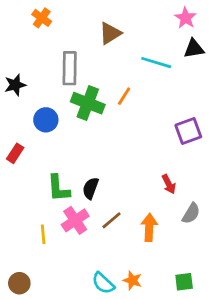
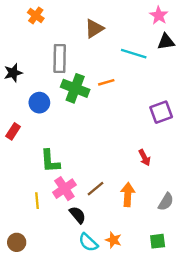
orange line: (124, 96) -> (106, 82), turned 42
black semicircle: (91, 188) -> (78, 215), moved, turned 120
gray semicircle: (191, 213) -> (166, 202), moved

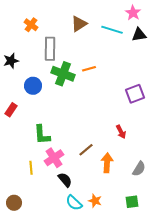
orange cross: (36, 15) -> (31, 25), moved
cyan line: (134, 54) -> (112, 30), moved
brown line: (95, 189) -> (86, 150), moved

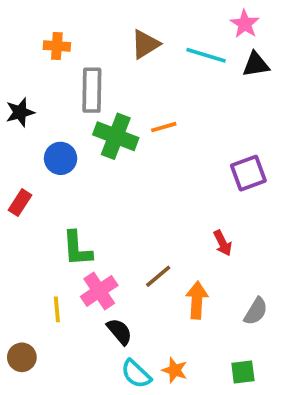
orange cross: (31, 25) -> (57, 46), turned -32
brown circle: (14, 203) -> (22, 357), moved

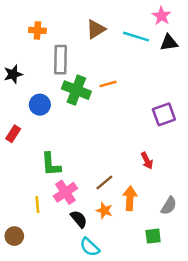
orange star: (175, 370) -> (104, 211), moved
green square: (243, 372) -> (153, 236), moved

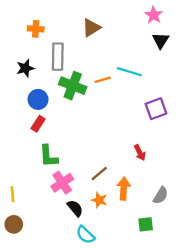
cyan line: (136, 37) -> (129, 72), moved
black triangle: (169, 43) -> (161, 40), turned -48
black star: (13, 74) -> (25, 68), moved
red rectangle: (13, 134) -> (38, 124), moved
yellow line: (37, 204) -> (13, 194), moved

